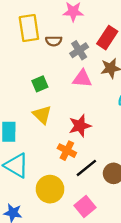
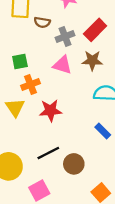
yellow triangle: (42, 115) -> (15, 107), moved
orange cross: (67, 151) -> (31, 85), moved, turned 30

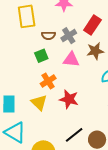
brown semicircle: (42, 22) -> (49, 36), moved
green square: (20, 61) -> (41, 56), moved
red star: (51, 111) -> (69, 99), turned 30

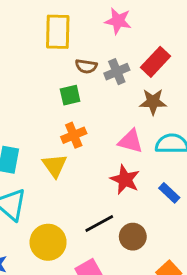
pink triangle: (71, 59) -> (130, 141), moved
red star: (69, 99) -> (125, 180), moved

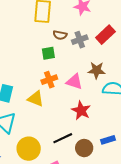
brown star: (153, 102) -> (96, 70), moved
pink triangle: (130, 141) -> (74, 82), moved
yellow triangle: (55, 165) -> (36, 99), turned -36
blue rectangle: (169, 193) -> (108, 140), moved, turned -64

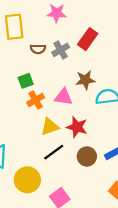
green square: (48, 53) -> (26, 81), moved
yellow triangle: (36, 99) -> (50, 127), moved, turned -30
black line: (63, 138) -> (54, 152), moved
brown circle: (84, 148) -> (87, 156), moved

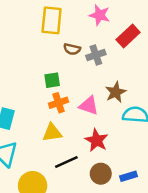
red rectangle: (88, 39) -> (128, 36), moved
brown star: (85, 80) -> (116, 92), turned -30
yellow triangle: (50, 127) -> (52, 133), moved

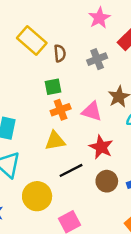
pink star: (100, 15) -> (99, 18), turned 30
yellow rectangle: (52, 20) -> (32, 41), moved, turned -52
brown semicircle: (72, 49) -> (60, 53), moved, turned -105

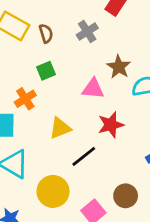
orange cross: (61, 110) -> (25, 99), moved
red star: (101, 147) -> (111, 125), turned -30
brown circle: (107, 181) -> (126, 196), moved

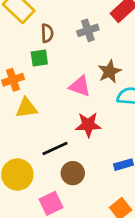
brown semicircle: (46, 33) -> (47, 33), moved
yellow triangle: (60, 128) -> (26, 108), moved
brown circle: (126, 196) -> (73, 173), moved

